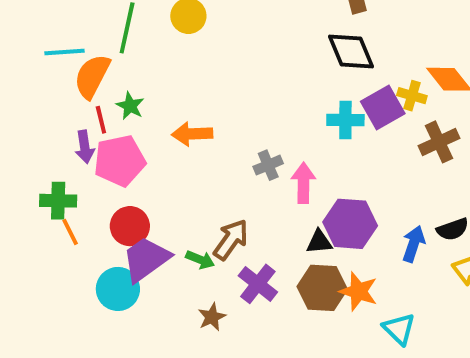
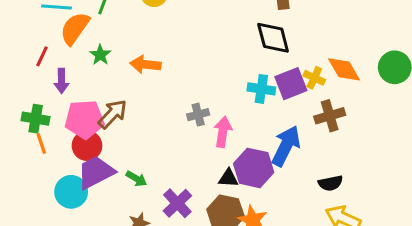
red line: (101, 120) -> (42, 56), moved, turned 30
orange arrow: (192, 134) -> (145, 64), moved
pink pentagon: (120, 161) -> (84, 119), moved
brown arrow: (231, 240) -> (112, 114), moved
blue arrow: (414, 244) -> (286, 146), moved, size x1.5

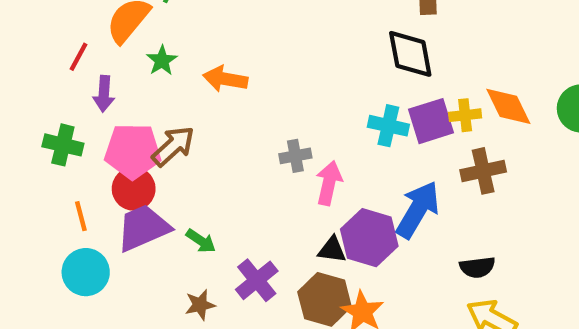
yellow cross: (314, 78) -> (465, 115), turned -35
orange line: (41, 144) -> (81, 216), moved
cyan circle: (71, 192) -> (86, 272), moved

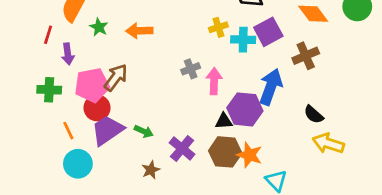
yellow cross: (465, 115) -> (218, 27), moved
black semicircle: (477, 267) -> (314, 114), turned 60

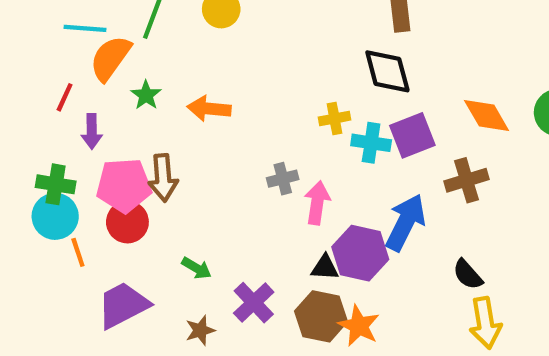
brown arrow: (116, 77) -> (163, 178), turned 132
purple trapezoid: (107, 130) -> (123, 305), moved
yellow arrow: (328, 143) -> (485, 323), turned -124
cyan circle: (78, 164) -> (55, 216), moved

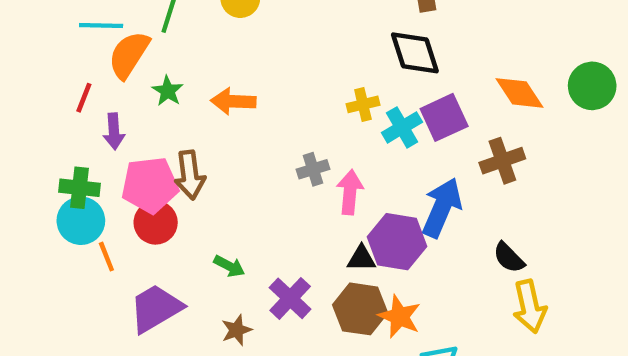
cyan cross: (371, 143) -> (402, 127), turned -36

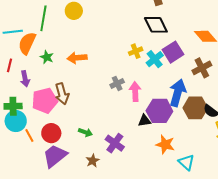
red circle: (156, 223) -> (51, 133), moved
brown hexagon: (360, 309) -> (195, 108), moved

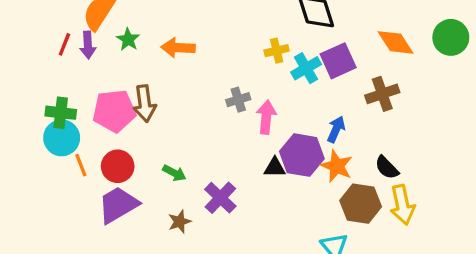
purple arrow: (25, 79) -> (88, 45), moved
blue arrow: (178, 93) -> (336, 129), size x0.6
brown hexagon: (195, 108) -> (361, 204), moved
orange star: (165, 144) -> (337, 166), moved

